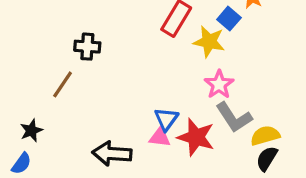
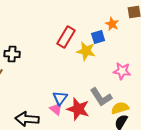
blue square: (229, 19) -> (98, 37), turned 32
pink star: (219, 84) -> (122, 71), moved, turned -30
pink triangle: (160, 137) -> (56, 109), turned 32

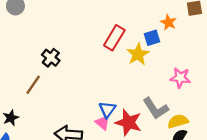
yellow star: (86, 51) -> (138, 54), turned 30
black cross: (12, 54) -> (51, 58), turned 35

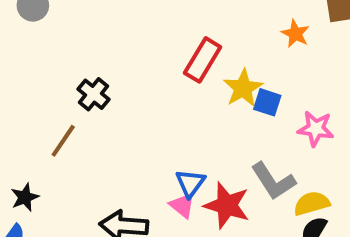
blue square: (152, 38) -> (267, 102), moved, turned 35

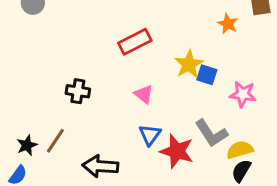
red rectangle: (203, 60) -> (135, 42), moved, turned 32
black cross: (93, 94) -> (78, 91), moved, turned -30
brown line: (63, 141) -> (55, 141), moved
pink triangle: (182, 205) -> (144, 94), moved

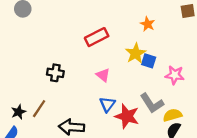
orange star: (228, 24) -> (148, 24), moved

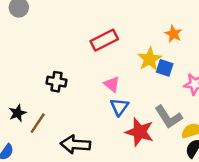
orange star: (148, 24) -> (173, 34), moved
blue triangle: (107, 104) -> (119, 107), moved
black star: (18, 112) -> (18, 113), moved

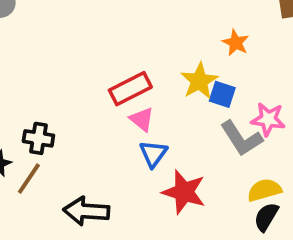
red rectangle: (104, 40) -> (130, 89), moved
black cross: (56, 82) -> (38, 138), moved
gray L-shape: (168, 117) -> (241, 138), moved

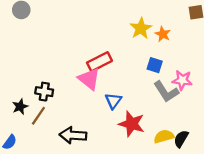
yellow star: (199, 81) -> (141, 28), moved
pink triangle: (142, 119) -> (89, 79), moved, size x1.5
yellow semicircle: (264, 190) -> (164, 136), moved

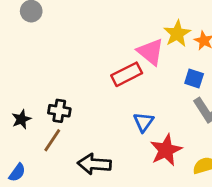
pink triangle: (89, 79) -> (150, 52), moved
black star: (20, 107) -> (21, 119), moved
red star: (132, 124) -> (166, 150), turned 30

